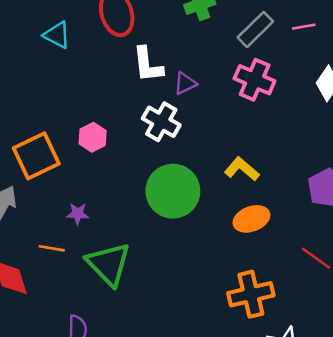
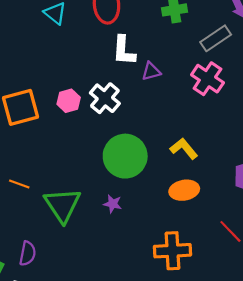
white cross: (161, 122) -> (105, 98), moved
purple star: (78, 214) -> (113, 204), moved

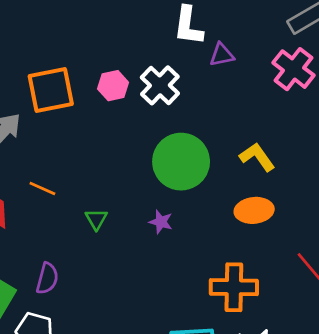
green triangle: (62, 205) -> (96, 219), size x0.5

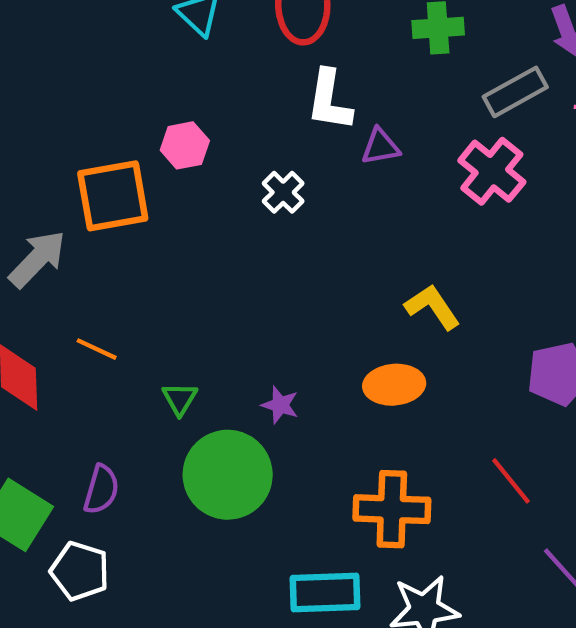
white cross: (160, 85) -> (283, 192), size x0.7
pink hexagon: (113, 86) -> (185, 145), moved
green circle: (181, 162) -> (228, 475), moved
orange ellipse: (254, 210) -> (394, 385), moved

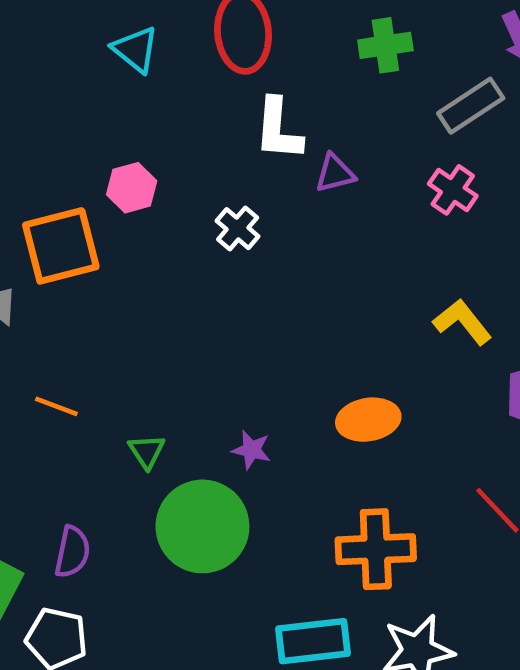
pink cross: (492, 171) -> (453, 190), size x0.7
yellow L-shape: (432, 307) -> (462, 322), moved

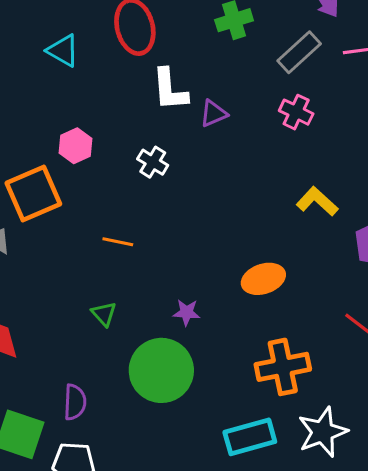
orange line: (56, 406) -> (118, 242), moved
green triangle: (147, 451) -> (104, 314), moved

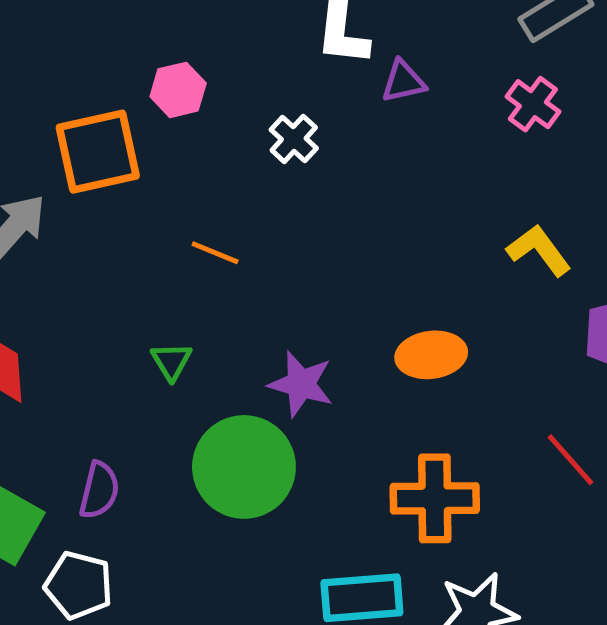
purple star: (187, 312) -> (301, 384), size x1.5

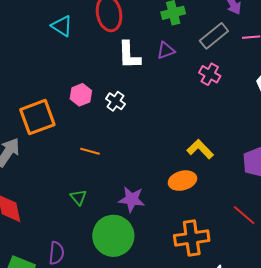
purple triangle: (403, 81) -> (166, 50), moved
pink hexagon: (178, 90) -> (81, 95), moved
yellow L-shape: (539, 250) -> (200, 149), moved

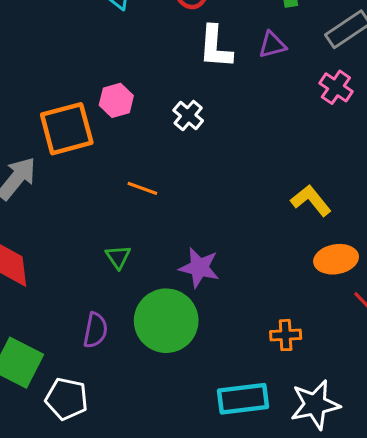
pink hexagon: (81, 95) -> (116, 100), moved
orange ellipse: (182, 181) -> (336, 259), moved
orange cross: (192, 238) -> (286, 335), size x0.6
purple semicircle: (56, 253) -> (95, 330), moved

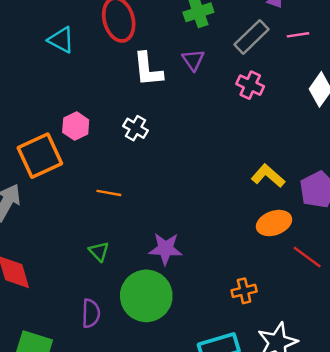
purple triangle: (272, 45) -> (193, 60), turned -40
yellow L-shape: (311, 200) -> (268, 176), moved

